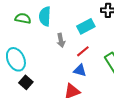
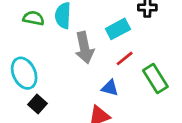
gray arrow: (61, 40) -> (84, 48), size x1.6
red line: (83, 51) -> (125, 58), moved

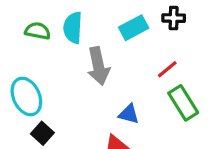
cyan rectangle: (118, 29) -> (134, 28), moved
red line: (125, 58) -> (167, 69), moved

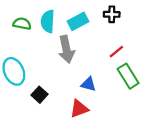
black cross: (174, 18) -> (112, 14), moved
cyan rectangle: (134, 28) -> (78, 21), moved
black square: (42, 133) -> (39, 95), moved

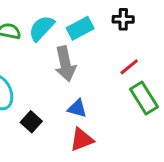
cyan semicircle: (48, 21) -> (42, 28), turned 40
blue triangle: (88, 84) -> (77, 108), moved

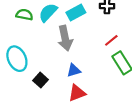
blue triangle: (77, 108) -> (74, 70), turned -32

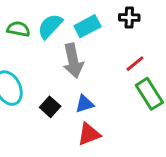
black square: (41, 80) -> (50, 107), moved

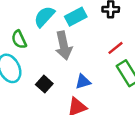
green semicircle: (18, 29) -> (19, 39), moved, turned -126
blue triangle: (85, 104) -> (83, 82), moved

